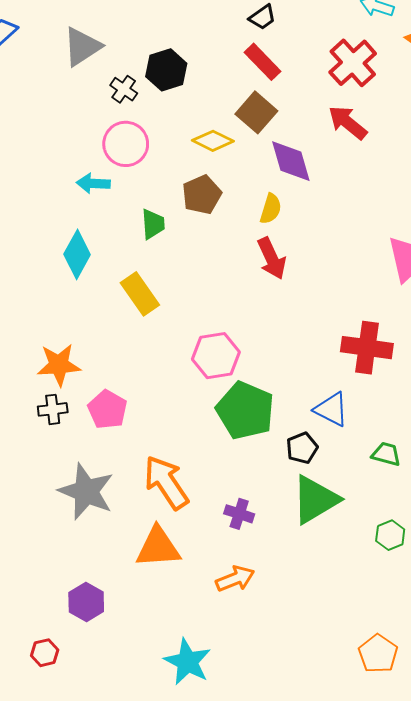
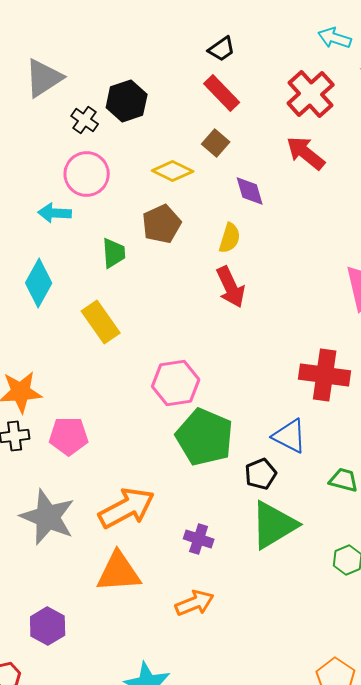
brown square: (256, 112) -> (216, 143), size x0.7
purple diamond: (291, 161) -> (250, 191), size x0.7
pink pentagon: (107, 409) -> (69, 436), turned -30
orange arrow: (166, 482) -> (127, 508), turned 96

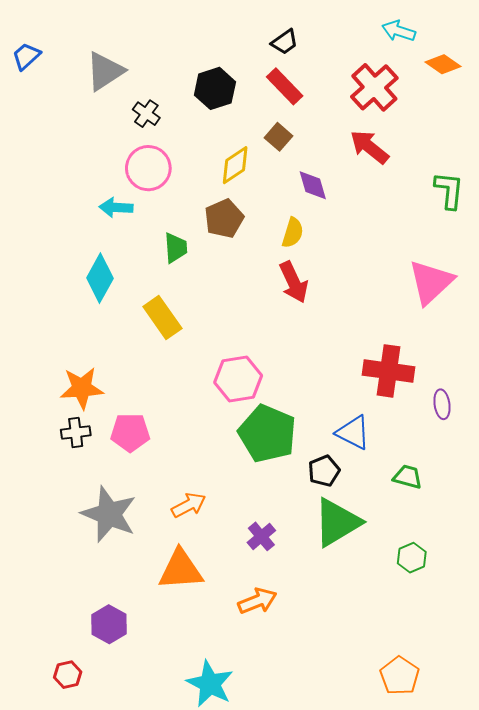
black hexagon: (127, 101) -> (215, 88), moved
yellow diamond: (173, 171) -> (235, 165), turned -60
orange arrow: (127, 508) -> (189, 505), size x0.6
purple cross: (199, 539) -> (261, 536), turned 32

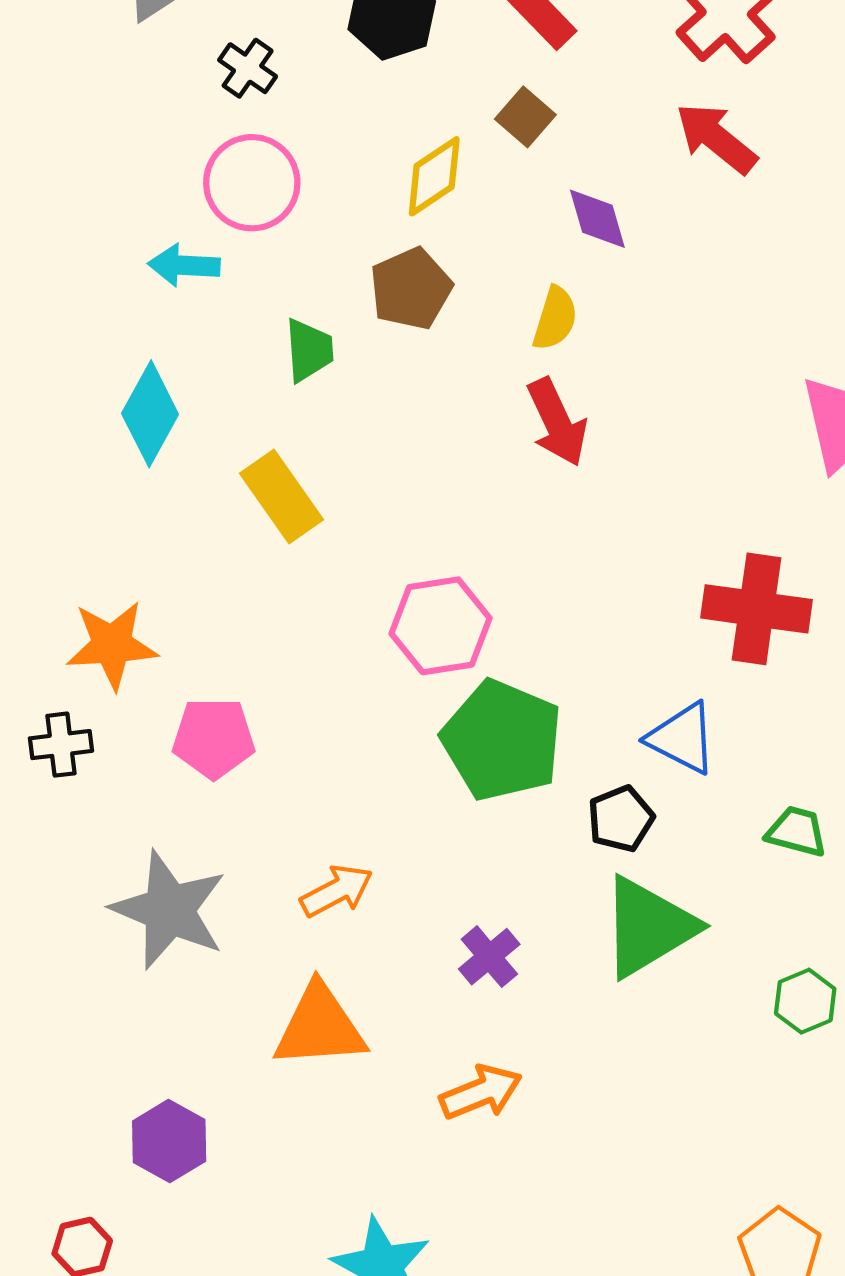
black cross: (76, 432) -> (61, 745), moved

